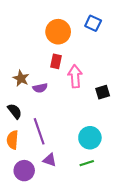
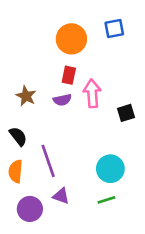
blue square: (93, 23) -> (114, 28), turned -35
purple semicircle: (40, 88) -> (62, 100), moved

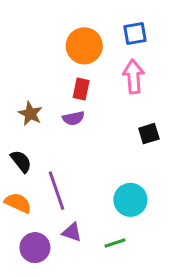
pink arrow: (92, 93) -> (133, 77), moved
orange semicircle: (16, 171) -> (18, 203), turned 110
green line: (106, 200) -> (115, 243), moved

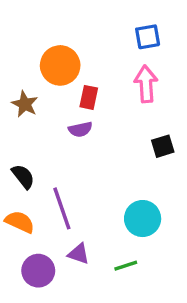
orange circle: (84, 46) -> (60, 65), moved
brown star: (30, 114) -> (25, 104), moved

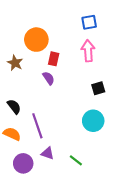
purple semicircle: (80, 129) -> (49, 78), turned -112
cyan circle: (143, 219) -> (93, 121), moved
green line: (126, 266) -> (76, 160), turned 56

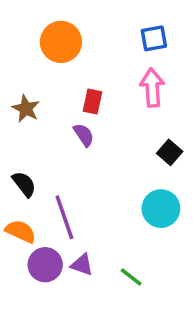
orange circle: (36, 40) -> (61, 42), moved
black square: (98, 88) -> (170, 152), turned -32
purple circle: (23, 163) -> (45, 265), moved

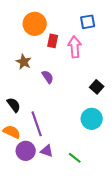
pink arrow: (152, 88) -> (75, 47), moved
red rectangle: (93, 102) -> (53, 41), moved
brown star: (26, 109) -> (24, 62), moved

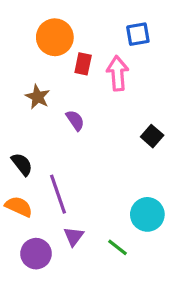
cyan circle: (92, 119) -> (147, 214), moved
purple circle: (26, 151) -> (36, 254), moved
purple triangle: (47, 151) -> (74, 236), turned 48

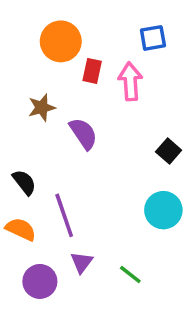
brown star: (38, 97) -> (42, 107), turned 30
purple semicircle: (75, 120) -> (83, 134), size x1.4
cyan circle: (147, 214) -> (163, 210), moved

